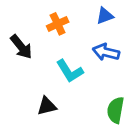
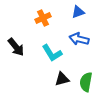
black arrow: (21, 47) -> (16, 47), moved
black triangle: (47, 106) -> (62, 79), moved

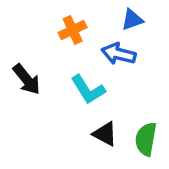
blue arrow: (79, 39) -> (119, 54), moved
black triangle: (62, 79) -> (105, 134), turned 42

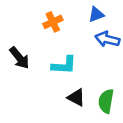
blue arrow: (119, 54) -> (107, 39), moved
cyan L-shape: (88, 90) -> (64, 65), turned -55

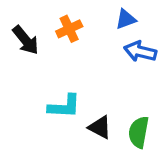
black arrow: (19, 58) -> (26, 40), moved
cyan L-shape: (64, 65) -> (64, 106), moved

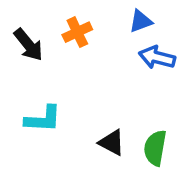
cyan L-shape: (64, 106) -> (43, 119), moved

